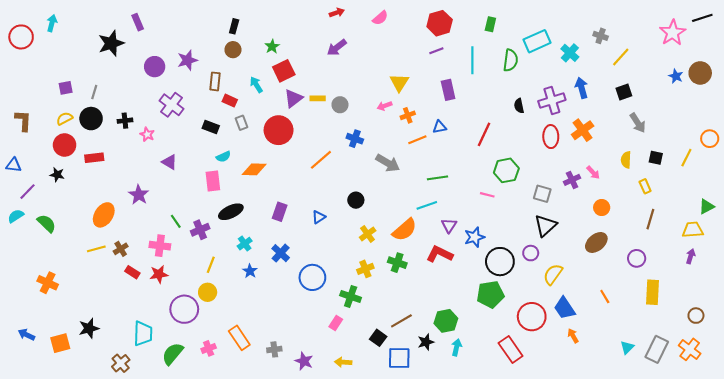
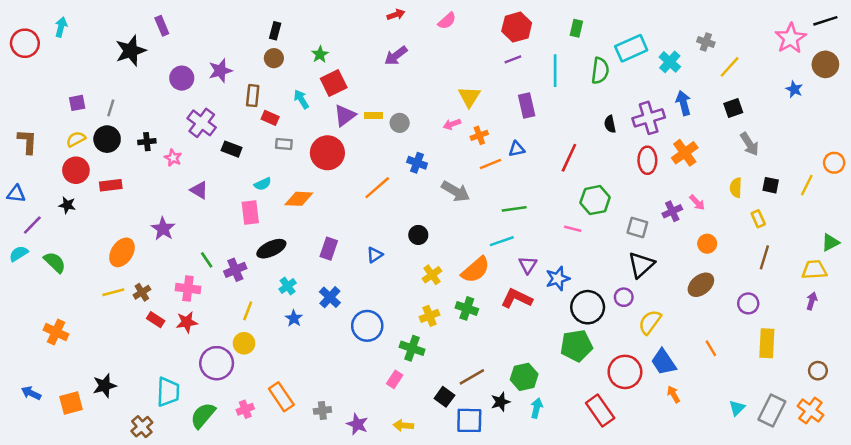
brown circle: (700, 73) -> (825, 64), moved
gray rectangle: (241, 123) -> (284, 144), turned -64
black rectangle: (211, 127) -> (232, 149), moved

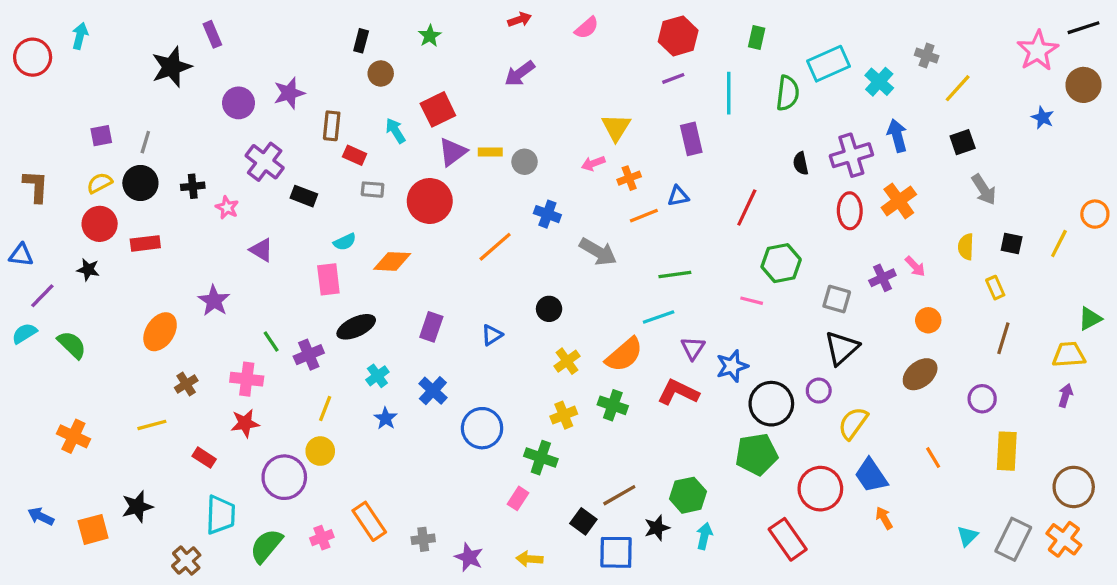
green star: (320, 54) -> (430, 36), moved
brown circle: (274, 58) -> (381, 73), moved
yellow line: (113, 292) -> (152, 425), moved
red rectangle: (156, 320) -> (204, 458), moved
brown circle: (818, 371) -> (1074, 487), size x1.6

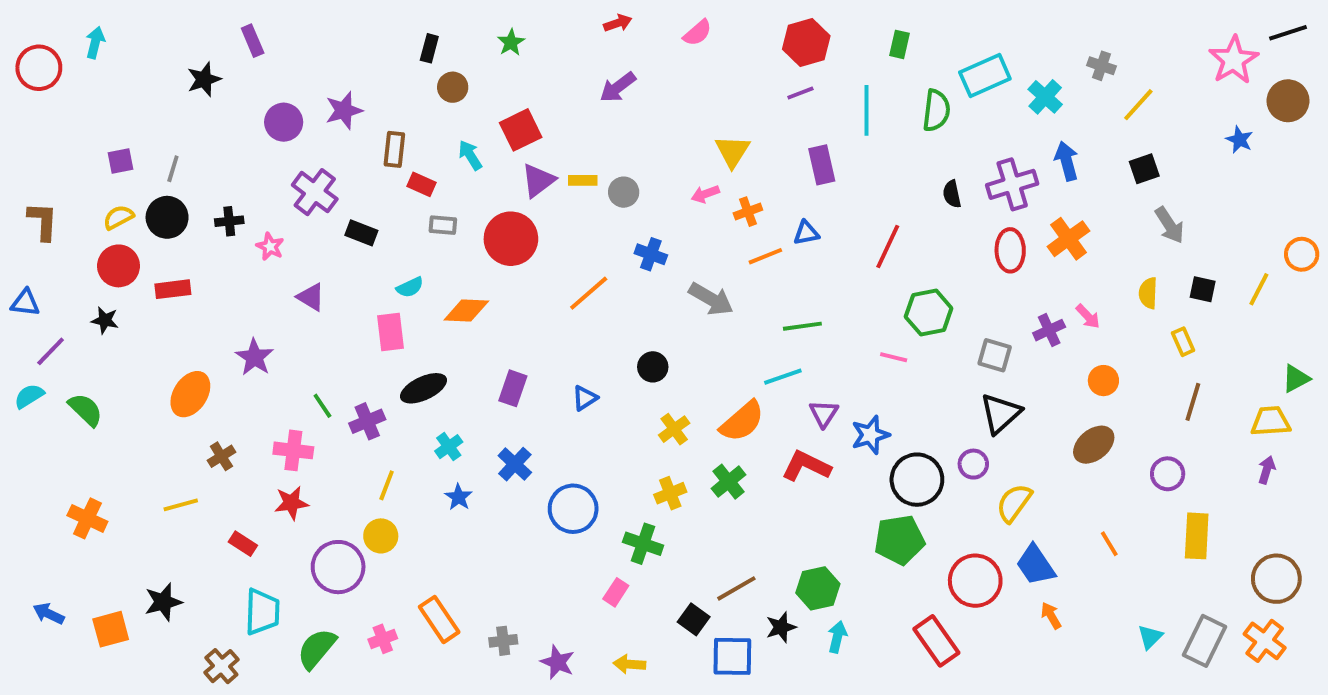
black star: (171, 67) -> (204, 79), size x0.7
green cross: (613, 405) -> (729, 482), turned 32

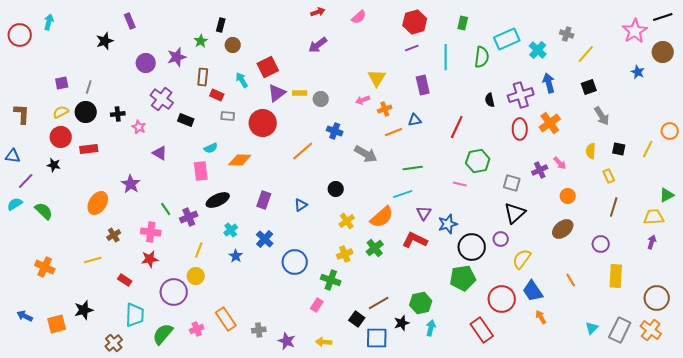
green star: (511, 42) -> (201, 41), moved

